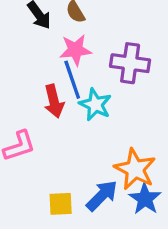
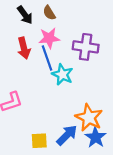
red arrow: (54, 101) -> (24, 48), moved

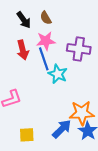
orange star: (89, 118) -> (82, 113), turned -30
yellow square: (39, 141) -> (27, 135), moved

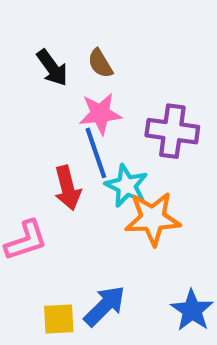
red arrow: (23, 50) -> (67, 188), moved
orange star: (82, 113) -> (153, 219), moved
blue arrow: (62, 129) -> (105, 306), moved

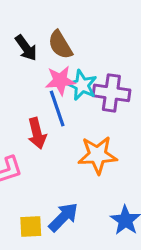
brown semicircle: (100, 63) -> (60, 45), size x1.4
cyan star: (126, 186) -> (82, 85), moved

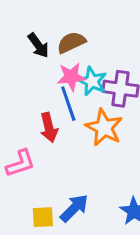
brown semicircle: (60, 45) -> (71, 42), turned 96
orange star: (97, 155) -> (104, 128), moved, turned 30

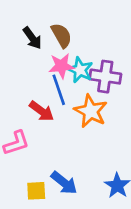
brown semicircle: (71, 42) -> (61, 35), turned 85
red arrow: (49, 128) -> (42, 111), turned -40
blue arrow: (74, 208) -> (64, 183), turned 84

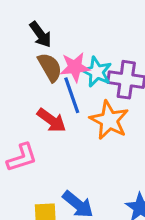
brown semicircle: (61, 35) -> (50, 67), moved

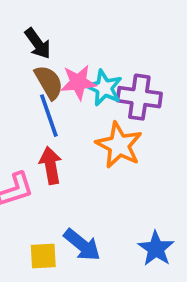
blue line: (72, 95) -> (49, 116), moved
red arrow: (51, 120) -> (51, 165), moved, turned -136

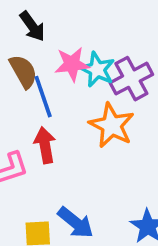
brown semicircle: (49, 82) -> (23, 71), moved
purple cross: (139, 97) -> (131, 79), turned -36

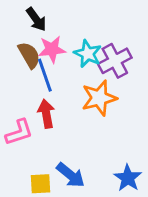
pink star: (72, 64) -> (52, 49), moved
orange star: (112, 125) -> (99, 98), turned 30

